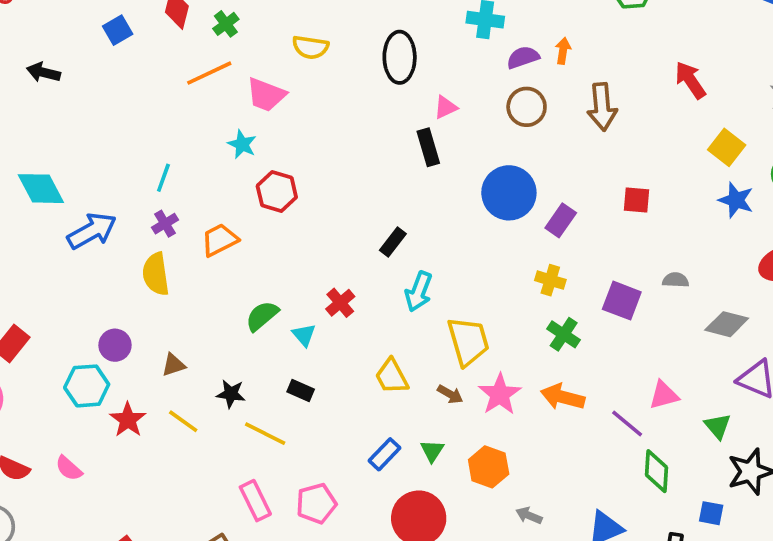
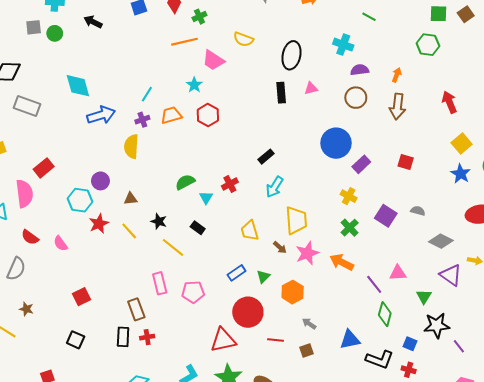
orange arrow: (563, 51) -> (397, 75), moved
black rectangle: (428, 147) -> (281, 93), moved
orange trapezoid: (220, 240) -> (171, 115), moved

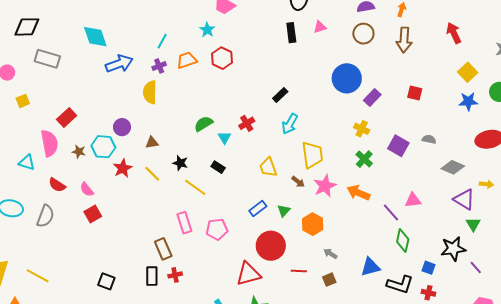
blue star: (461, 174) -> (468, 101), turned -30
green triangle: (424, 296) -> (473, 224), moved
red square: (81, 297) -> (93, 214), moved
brown star: (26, 309) -> (79, 152), moved

